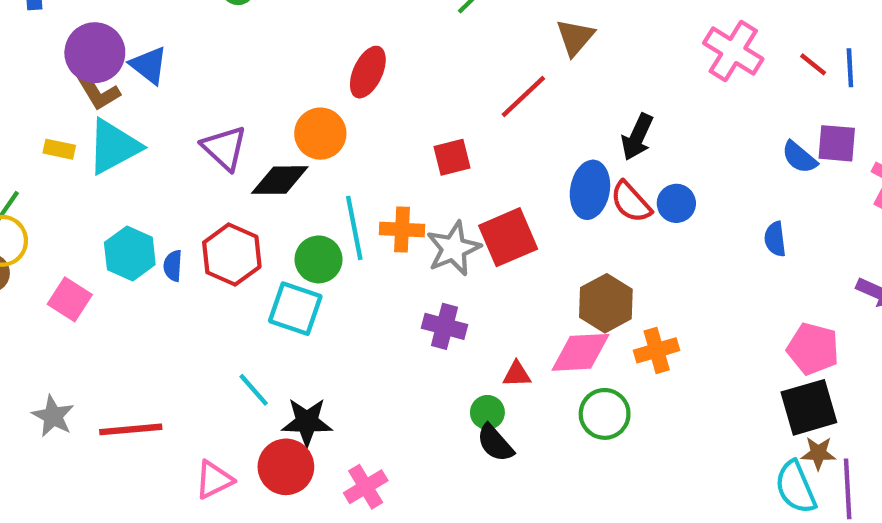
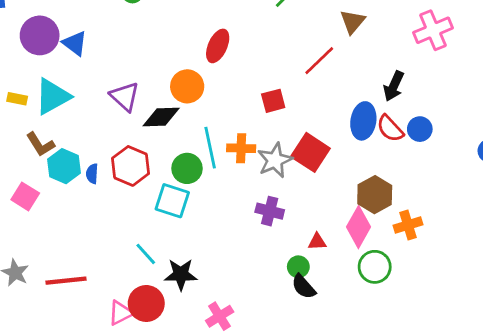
pink cross: (733, 51) -> (433, 30), moved, turned 36
brown L-shape: (98, 92) -> (40, 144), moved
red square: (508, 237) -> (310, 152), turned -33
pink diamond: (580, 352) -> (358, 227), turned -57
red circle: (286, 467) -> (146, 303), moved

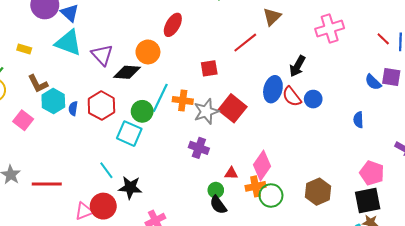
cyan triangle: (53, 97) -> (68, 43), moved, turned 44
cyan line: (210, 148) -> (160, 98), turned 32
brown hexagon: (375, 195) -> (318, 192), moved
orange cross: (408, 225) -> (255, 186), moved

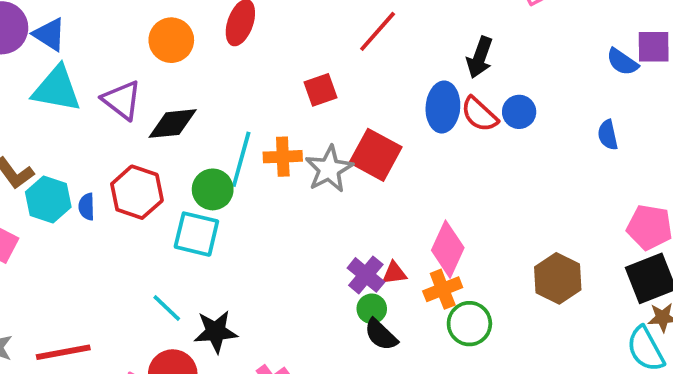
orange circle: (148, 52) -> (171, 40), moved
purple cross: (199, 148) -> (366, 275), moved, turned 30
green circle: (271, 196) -> (469, 324), moved

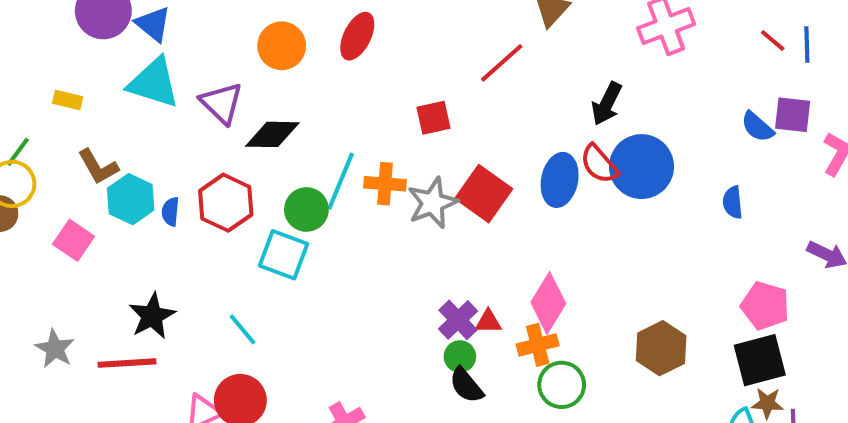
blue ellipse: (443, 107) -> (560, 180), moved
blue circle: (519, 112) -> (642, 167), size x1.8
black star: (216, 332) -> (152, 316), moved, turned -30

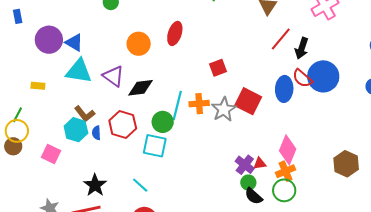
red line: (502, 63) -> (281, 39), moved
brown L-shape: (98, 167) -> (85, 114), moved
green circle: (562, 385) -> (284, 190), moved

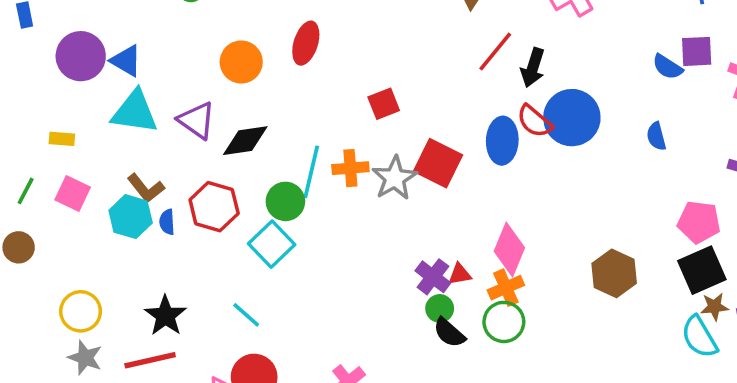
yellow circle: (17, 131) -> (81, 311), moved
cyan square: (155, 146) -> (272, 244), turned 35
pink square: (51, 154) -> (73, 194), moved

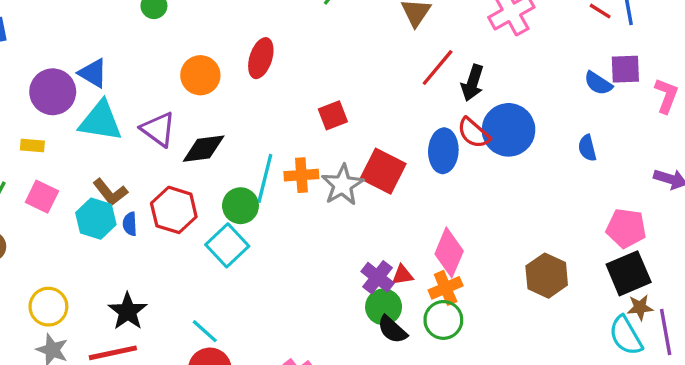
purple circle: (81, 56) -> (53, 92), moved
green circle: (440, 308) -> (384, 307), size x1.4
cyan line: (246, 315) -> (205, 331), moved

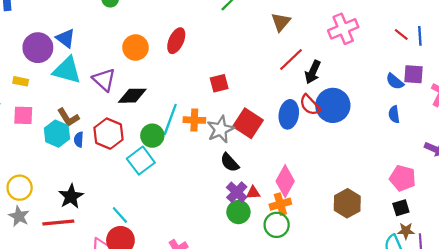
blue semicircle: (587, 148) -> (394, 114), moved
pink square: (42, 197) -> (23, 115), turned -30
black square: (629, 273) -> (401, 208), size x0.6
black semicircle: (392, 330) -> (230, 162), moved

